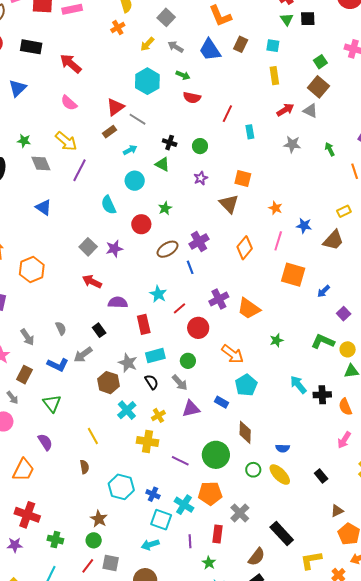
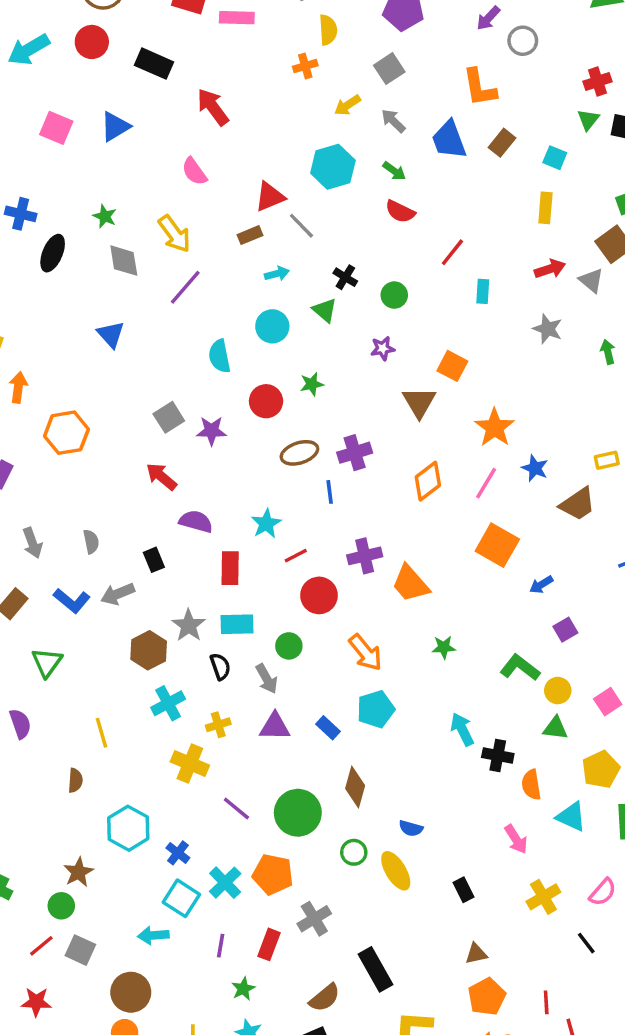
orange star: (275, 208) -> (495, 428), size x1.6
pink arrow: (344, 440) -> (516, 839), turned -78

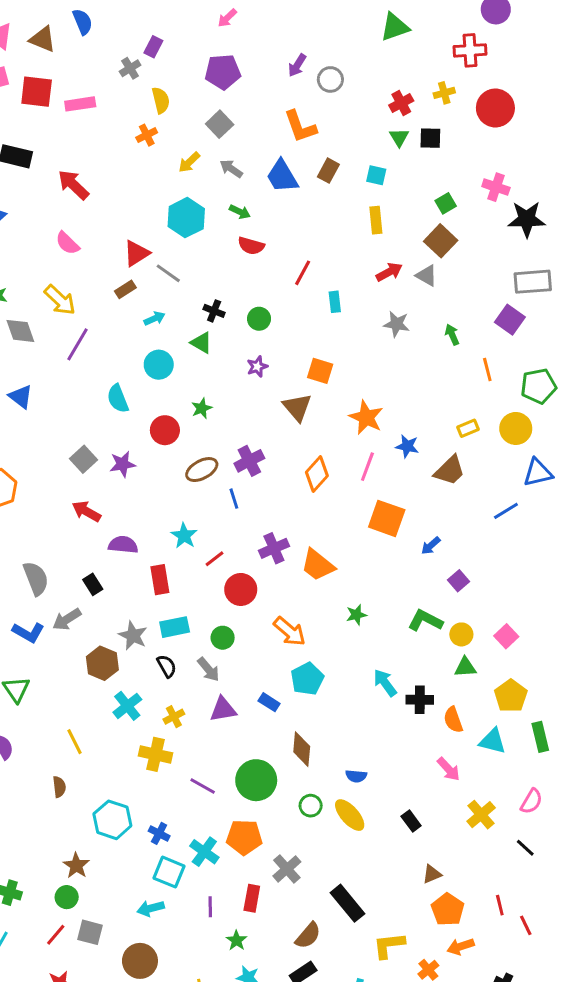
gray semicircle: (91, 542) -> (36, 578), size x1.6

